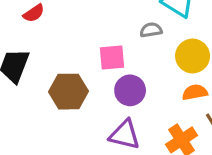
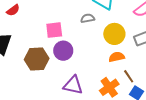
pink square: (112, 58) -> (54, 30), moved
purple circle: (130, 90) -> (63, 51), moved

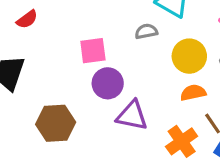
brown hexagon: (37, 59) -> (56, 123), moved
purple triangle: (73, 85) -> (132, 116), moved

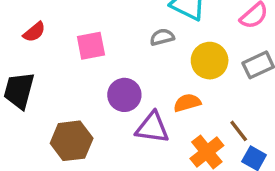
pink square: (93, 51) -> (91, 46), moved
orange semicircle: (193, 93) -> (187, 103), moved

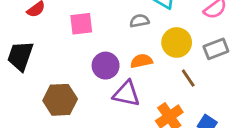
orange semicircle: (187, 103) -> (141, 61), moved
brown line: (239, 131) -> (188, 78), moved

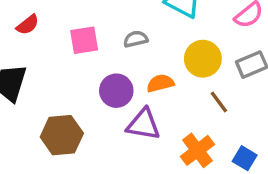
gray semicircle: (139, 21) -> (136, 39), moved

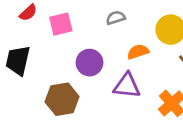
pink square: (84, 40) -> (61, 24), moved
purple circle: (116, 91) -> (90, 63), moved

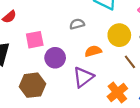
pink square: (61, 24) -> (35, 40), moved
purple triangle: (127, 86) -> (83, 77), turned -45

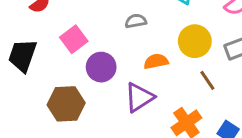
pink square: (35, 40) -> (74, 39), turned -30

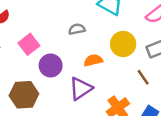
brown line: (207, 80) -> (143, 77), moved

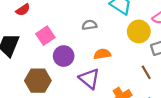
yellow circle: (123, 44) -> (139, 31), moved
purple triangle: (81, 89) -> (89, 79), turned -50

